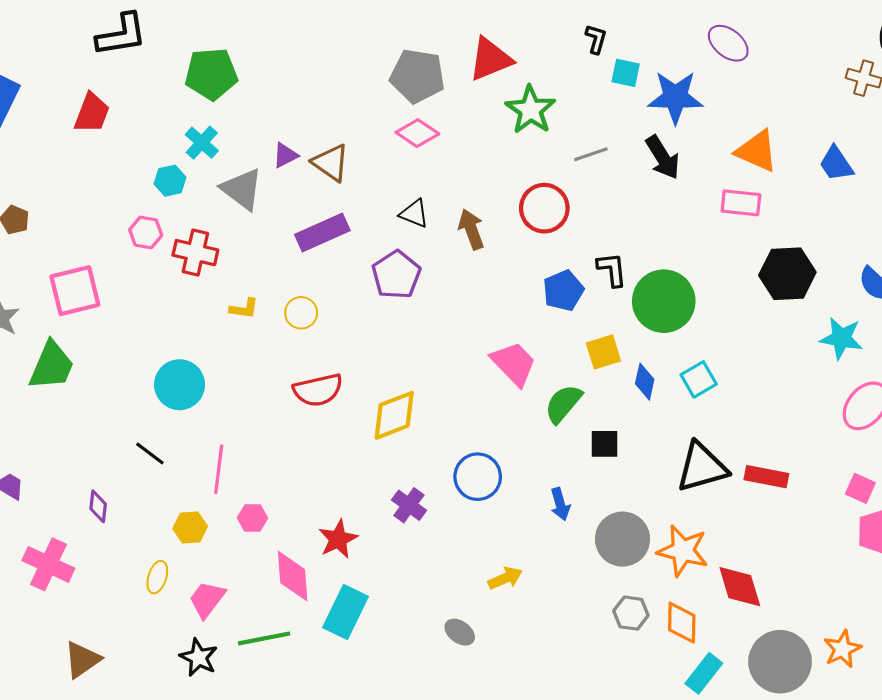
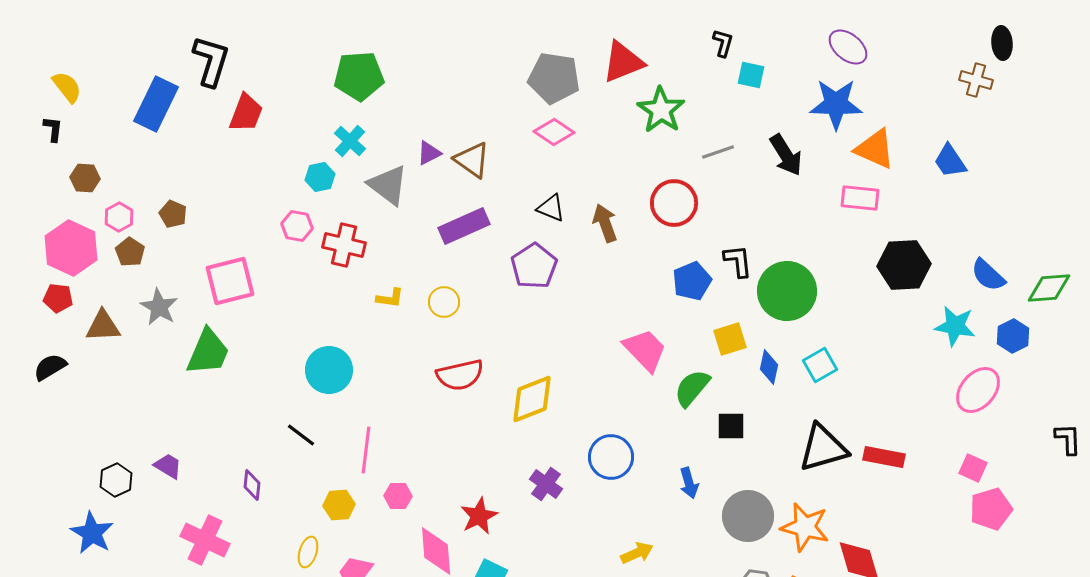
black L-shape: (121, 35) -> (211, 61), moved, turned -64
blue star: (675, 97) -> (836, 104), moved

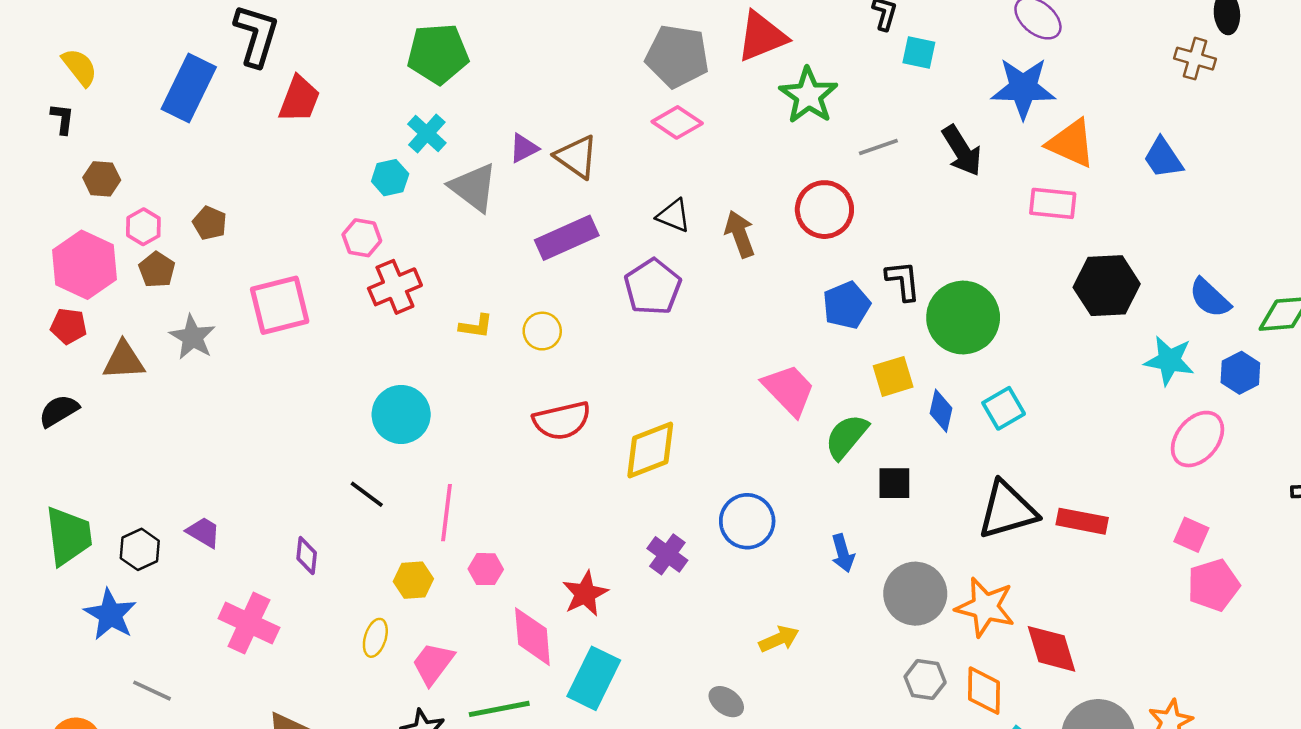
red cross: (344, 245) -> (395, 287), moved, turned -36
green trapezoid: (208, 352) -> (69, 536), moved, turned -30

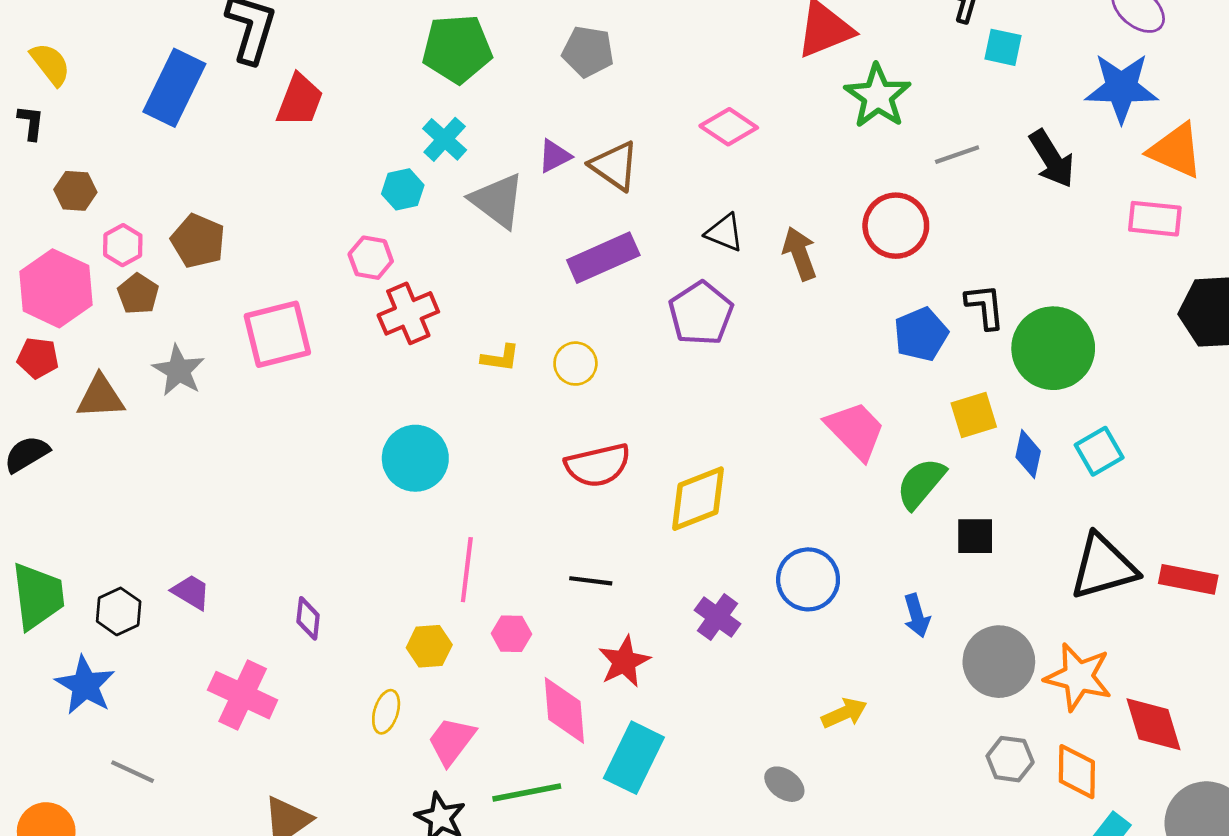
gray pentagon: (677, 56) -> (588, 52), moved, size x0.7
brown pentagon: (210, 223) -> (198, 241), size x1.4
black line: (367, 494) -> (591, 581), moved, turned -30

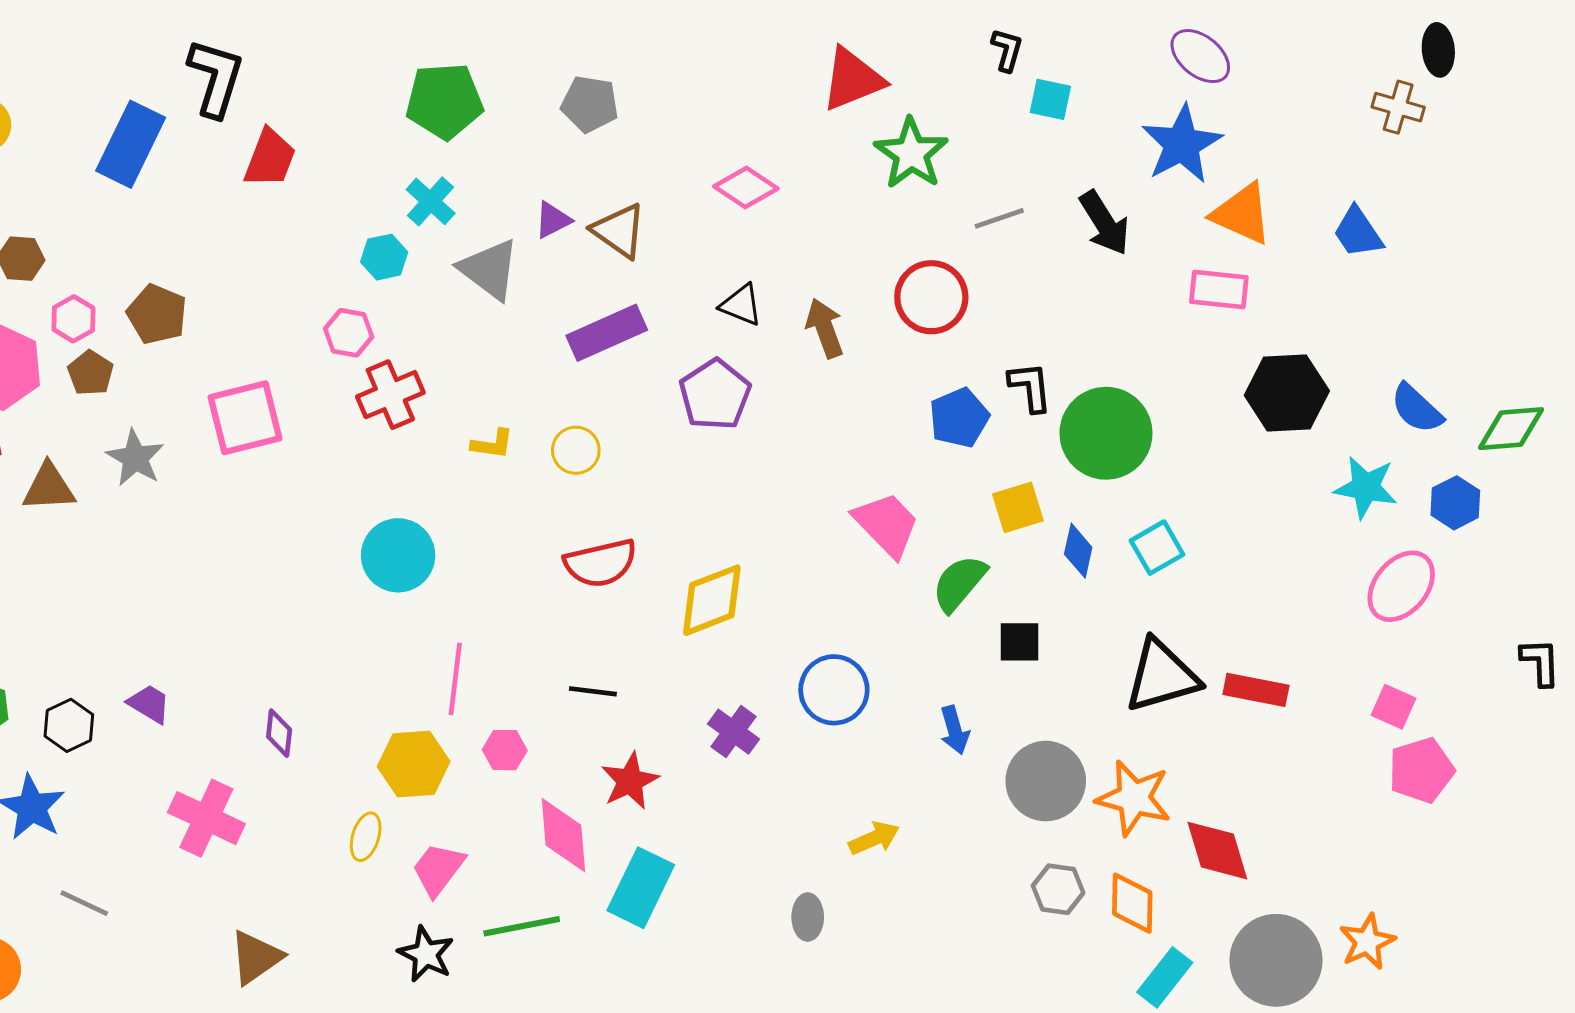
blue star: (1121, 88) -> (1182, 144), turned -30
yellow hexagon: (429, 646) -> (414, 764), size x1.4
gray ellipse: (784, 784) -> (808, 917), turned 54

